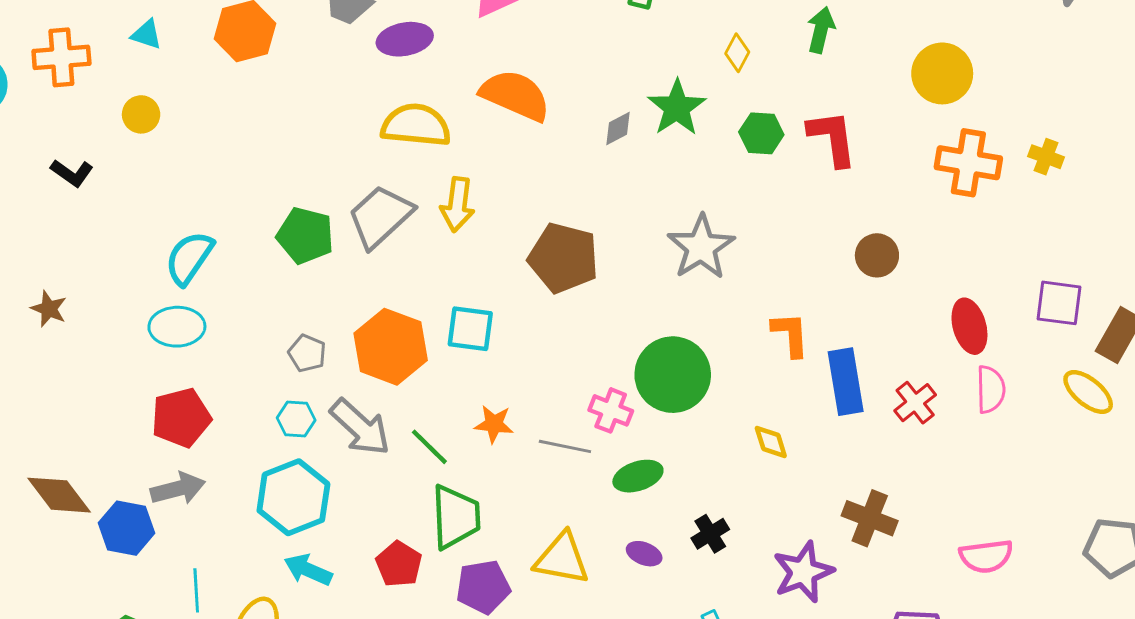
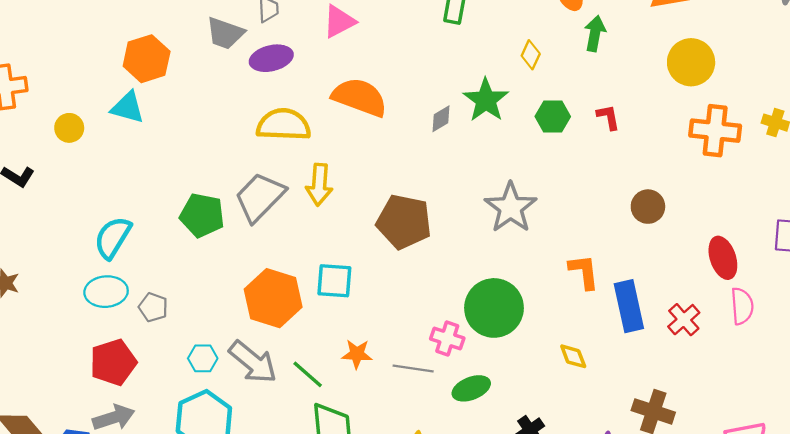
cyan triangle: (147, 34) -> (128, 107), moved, size x1.4
red L-shape: (832, 138) -> (608, 117), size x0.6
gray pentagon: (307, 353) -> (153, 307), moved

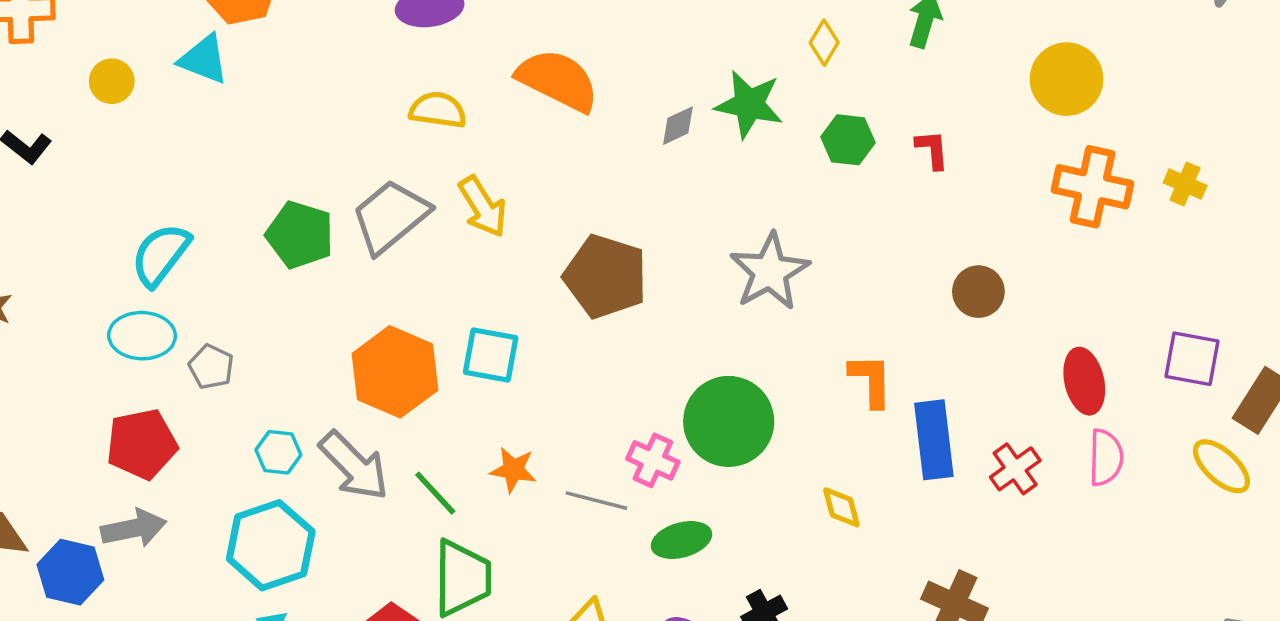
green star: (486, 100) -> (749, 104), turned -30
yellow semicircle: (284, 125) -> (438, 110), size x0.7
yellow arrow: (319, 185) -> (483, 207), turned -42

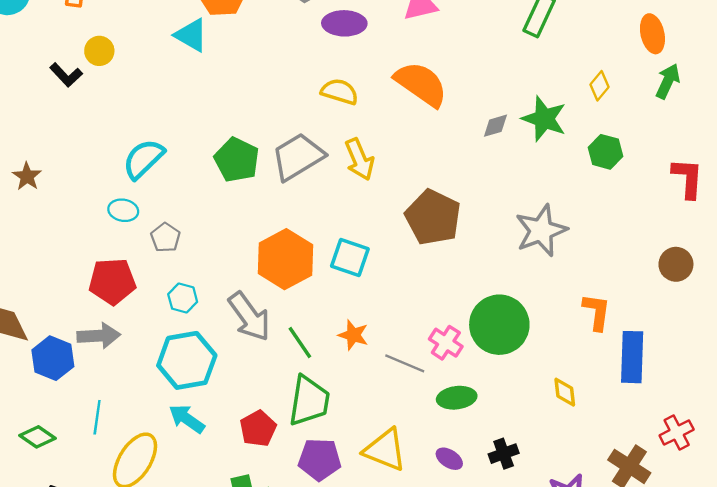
yellow circle: (112, 81) -> (99, 51), moved
red L-shape: (932, 150) -> (688, 178), moved, size x1.5
cyan ellipse: (142, 336) -> (123, 210), size x0.7
cyan hexagon: (278, 452) -> (183, 298), moved
red cross: (1015, 469) -> (677, 433), moved

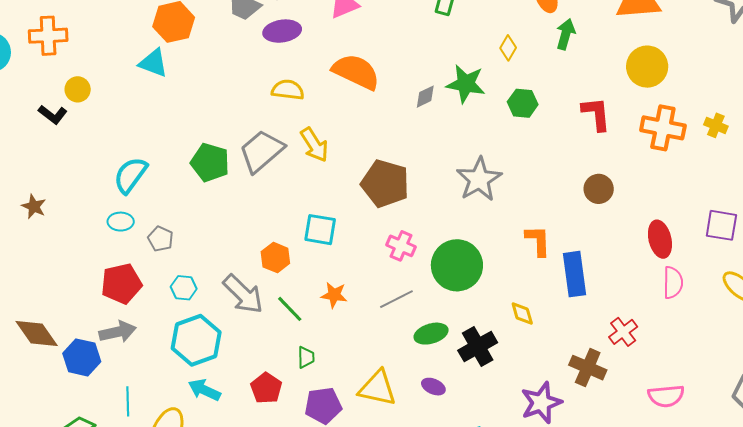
orange hexagon: (285, 259) -> (275, 258), moved, size x0.6
pink cross: (446, 343) -> (401, 246), moved
gray line: (405, 363) -> (396, 299), moved, turned -40
green trapezoid: (309, 401) -> (306, 357), size x0.5
black cross: (504, 454) -> (478, 347), moved, size x1.5

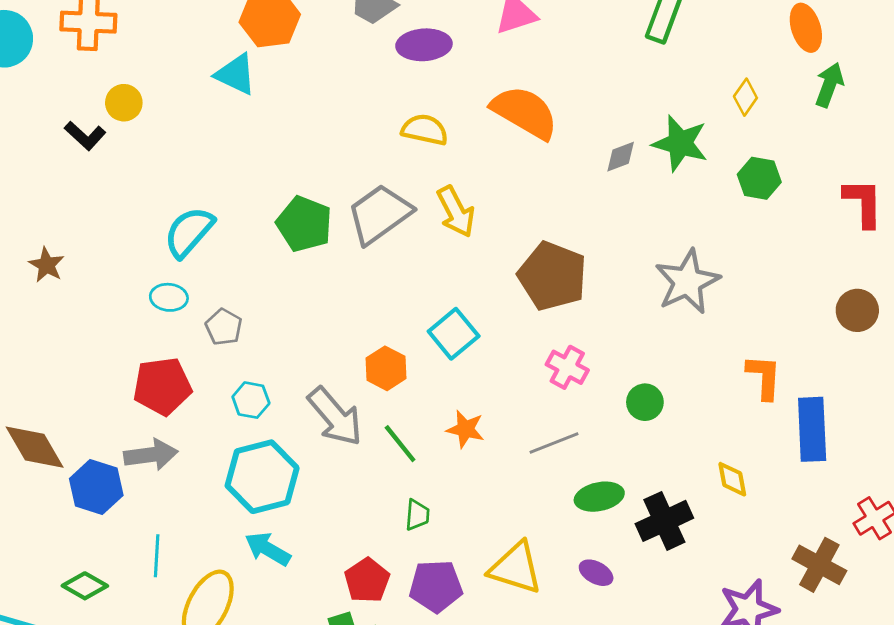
cyan square: (320, 230) -> (454, 334), turned 36
green circle: (457, 265) -> (645, 402), size x0.5
red pentagon: (266, 388) -> (367, 580), moved

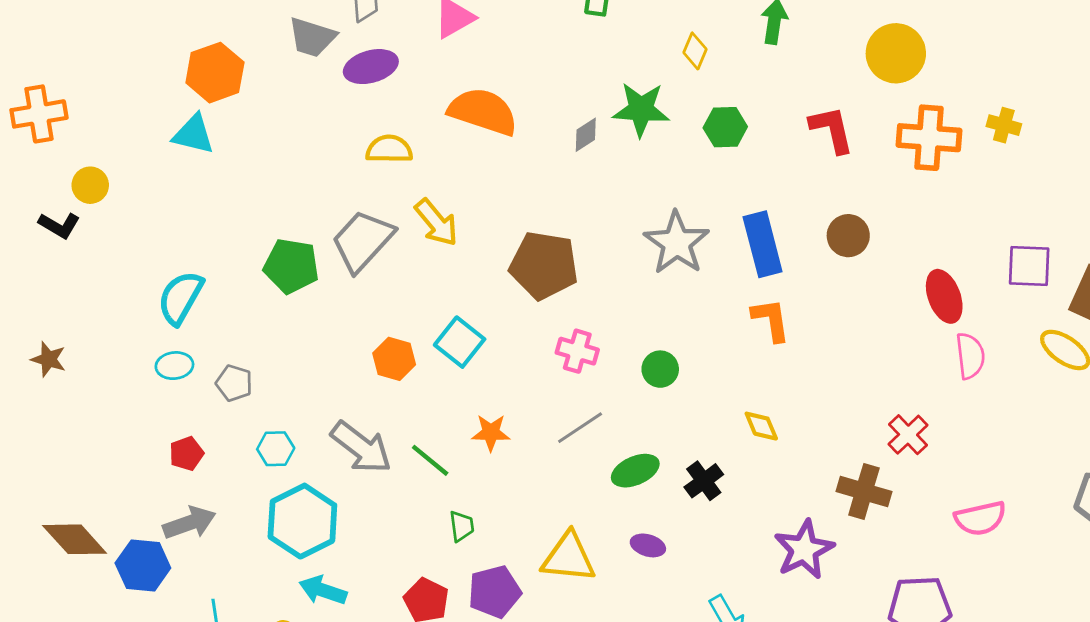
orange hexagon: (386, 368) -> (394, 359), moved
red pentagon: (162, 386) -> (186, 454), size x0.6
blue rectangle: (812, 429) -> (763, 244), moved
black cross: (664, 521) -> (704, 481), size x0.7

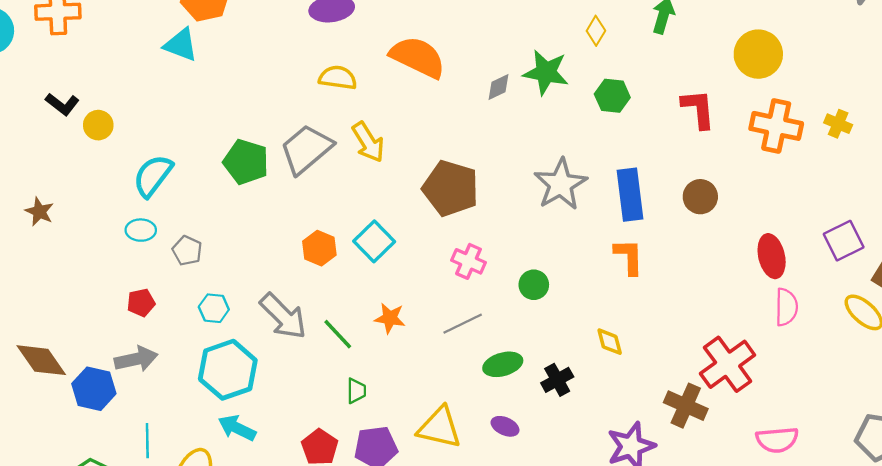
yellow circle: (90, 185) -> (98, 125), moved
purple square: (1029, 266) -> (844, 241), turned -36
red cross: (908, 435) -> (728, 364), size x1.6

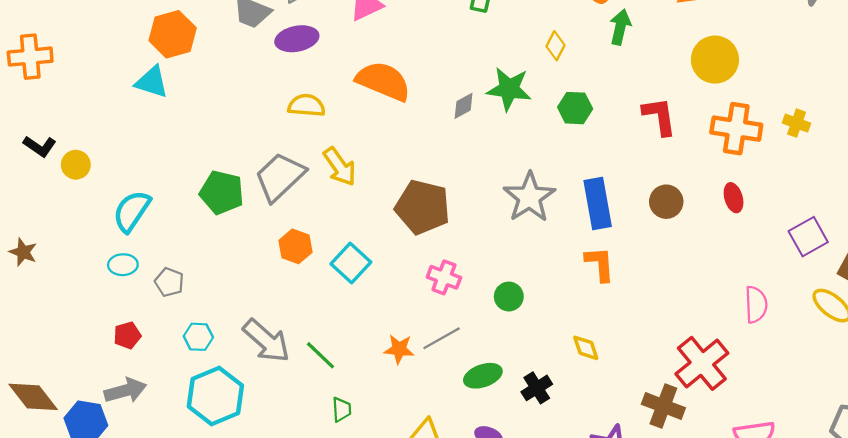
orange hexagon: (319, 248) -> (295, 246), moved
red ellipse: (772, 256) -> (734, 198), moved, size x0.7
orange star: (390, 318) -> (399, 349), moved

